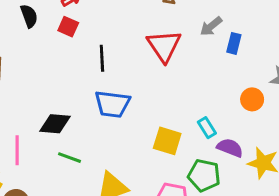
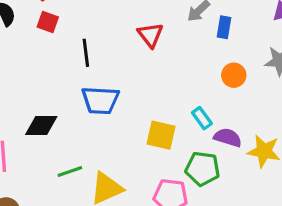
red triangle: (164, 46) -> (150, 35), size x0.7
orange circle: (252, 99) -> (234, 75), moved
green line: (70, 158) -> (70, 172), moved, turned -35

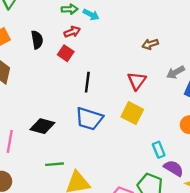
yellow square: (161, 135) -> (132, 113), moved

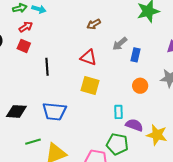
red triangle: (137, 81) -> (89, 57), turned -36
blue trapezoid: (89, 119) -> (54, 111), moved
cyan rectangle: (159, 150) -> (119, 112), turned 32

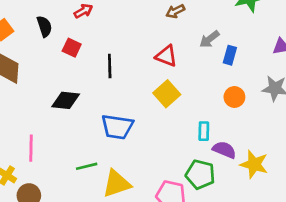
red square: (24, 46) -> (72, 48), moved
yellow square: (90, 85) -> (167, 94), turned 30
black diamond: (16, 111) -> (66, 100), moved

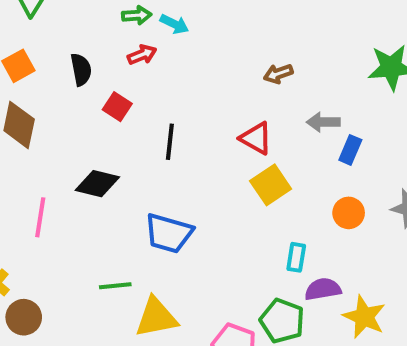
gray arrow: (209, 39) -> (323, 122), turned 30
yellow square: (167, 94) -> (271, 185), moved
pink line: (31, 148) -> (40, 217), moved
purple semicircle: (224, 150) -> (323, 289), turned -40

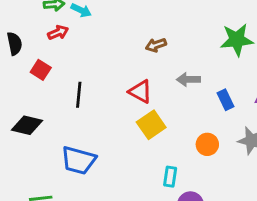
blue rectangle: (350, 150) -> (226, 100), moved, turned -48

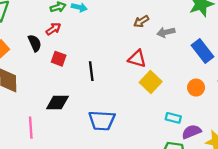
red arrow: (58, 32) -> (53, 29), moved
gray arrow: (188, 79) -> (166, 32), moved
blue rectangle: (226, 100) -> (202, 51), size x1.5
cyan rectangle: (170, 177) -> (173, 118), turned -72

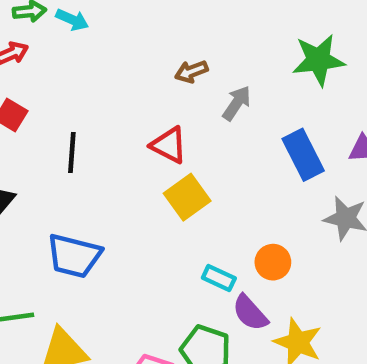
gray arrow: (166, 32) -> (237, 103), turned 126
orange circle: (196, 88) -> (273, 262), moved
purple semicircle: (191, 132) -> (250, 313), turned -120

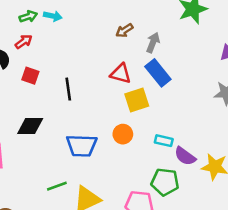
blue rectangle: (303, 155) -> (158, 73), moved
yellow square: (187, 197) -> (137, 100), turned 30
orange circle: (273, 262) -> (123, 134), moved

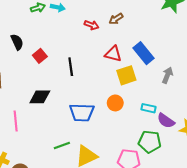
red arrow: (24, 42) -> (92, 25), moved, turned 56
gray arrow: (153, 42) -> (167, 75), moved
red square: (30, 76) -> (40, 56), turned 32

